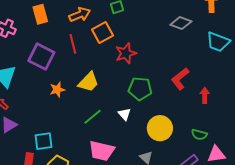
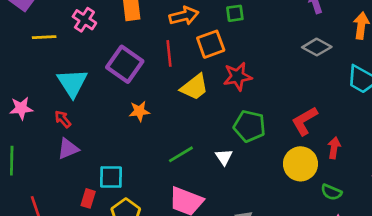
yellow trapezoid: (89, 82) -> (194, 87), moved
yellow circle: (160, 128) -> (300, 164), moved
green semicircle: (199, 135) -> (331, 192), moved

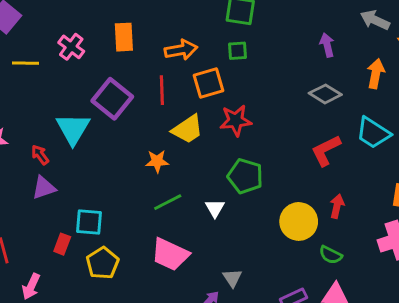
cyan triangle: (72, 83) -> (73, 129), moved
orange star: (139, 111) -> (157, 161), moved
red L-shape: (305, 121) -> (326, 150), moved

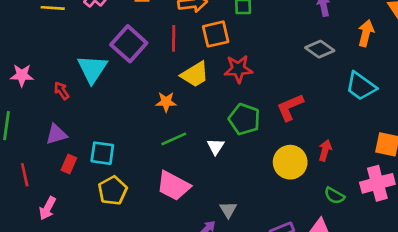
red L-shape: (326, 150) -> (290, 107), moved
purple triangle: (44, 188) -> (56, 134), moved
red rectangle: (62, 244) -> (69, 164), moved
green semicircle: (331, 255) -> (334, 196), moved

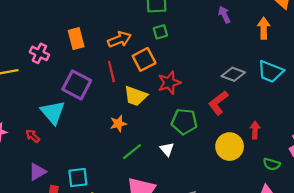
gray diamond: (320, 49) -> (233, 74), moved
yellow trapezoid: (195, 74) -> (136, 96), turned 65

